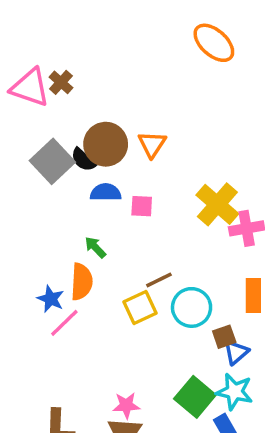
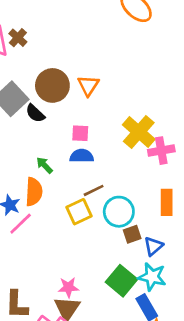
black semicircle: (83, 160) -> (35, 113), moved
blue semicircle: (106, 192) -> (82, 156), moved
brown square: (224, 337) -> (132, 234), moved

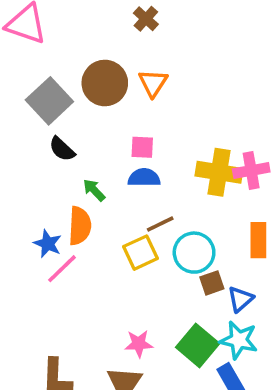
brown cross: (18, 38) -> (146, 19), moved
black semicircle: (35, 113) -> (62, 149), moved
yellow cross: (139, 132) -> (219, 172), moved, turned -32
pink star: (68, 287) -> (139, 344), moved

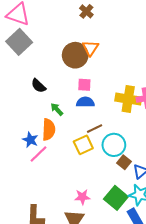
brown circle: (105, 83) -> (75, 55), moved
gray square: (49, 101) -> (19, 42), moved
brown square: (212, 283) -> (124, 162), turned -32

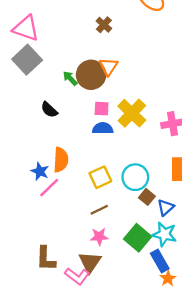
yellow cross: (128, 99) -> (132, 113), moved, turned 35
green arrow: (57, 109) -> (70, 78), moved
brown line: (95, 129) -> (99, 210), moved

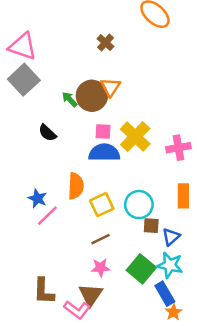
blue semicircle: (103, 128) -> (104, 153), size x1.4
orange semicircle: (61, 160) -> (76, 186), moved
brown square: (147, 197) -> (151, 226), turned -35

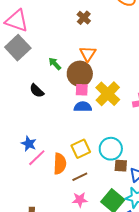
brown circle: (92, 96) -> (80, 74), moved
blue semicircle: (104, 153) -> (83, 107), size x0.7
orange semicircle: (76, 186) -> (60, 164), moved

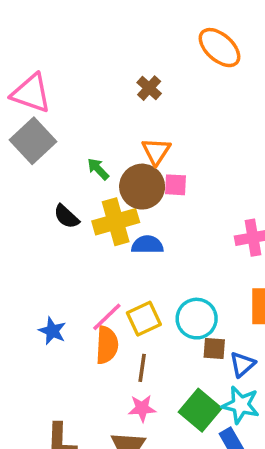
pink square: (82, 90) -> (176, 185), moved
yellow cross: (108, 94) -> (116, 222), moved, turned 30
blue star: (29, 144) -> (52, 331), moved
pink line: (37, 158) -> (107, 317), moved
brown line: (80, 177) -> (142, 368), turned -56

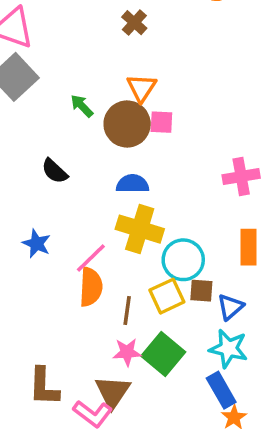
black semicircle: (66, 216) -> (55, 171), moved
yellow cross: (116, 222) -> (140, 229), moved, turned 33
yellow square: (144, 319) -> (167, 296), moved
blue star: (52, 331) -> (37, 244), moved
green square: (200, 410) -> (163, 354), moved

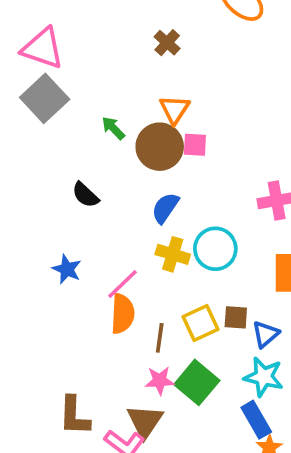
blue semicircle: (132, 184) -> (165, 208), turned -56
yellow cross: (140, 229) -> (173, 254), size x0.7
cyan circle: (183, 260) -> (215, 249), moved

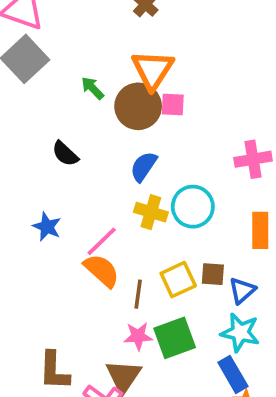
orange triangle: (175, 110) -> (153, 70), size x1.4
orange semicircle: (123, 314) -> (102, 270), turned -51
green square: (197, 382) -> (175, 338), turned 30

